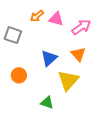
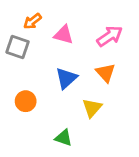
orange arrow: (37, 16) -> (32, 21), moved
pink triangle: (56, 19) -> (64, 35), moved
yellow triangle: (68, 80) -> (92, 108), size x0.7

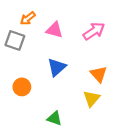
orange triangle: (106, 73) -> (99, 74), moved
yellow triangle: (92, 108) -> (92, 99), moved

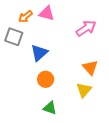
pink triangle: (54, 30) -> (47, 13), moved
blue triangle: (57, 67) -> (39, 53), moved
orange circle: (22, 87) -> (46, 79), moved

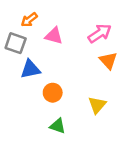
pink triangle: (47, 13) -> (54, 36), moved
blue triangle: (39, 53) -> (30, 69), moved, turned 30
orange triangle: (90, 68) -> (108, 61), moved

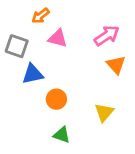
orange arrow: (29, 20) -> (41, 16), moved

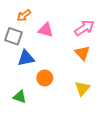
orange arrow: (41, 16) -> (24, 15), moved
orange triangle: (116, 65) -> (82, 53), moved
green triangle: (62, 135) -> (20, 97), moved

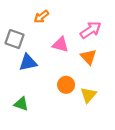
orange arrow: (24, 15) -> (41, 17), moved
pink triangle: (46, 30) -> (60, 45), moved
orange circle: (45, 78) -> (66, 85), moved

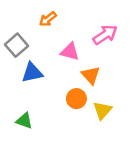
gray square: (15, 39) -> (16, 45), turned 30
orange triangle: (88, 57) -> (91, 75), moved

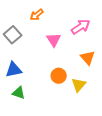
pink triangle: (70, 52) -> (54, 40), turned 42
blue triangle: (32, 73) -> (14, 70), moved
orange triangle: (91, 75) -> (88, 58), moved

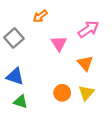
orange triangle: (88, 58) -> (85, 63), moved
blue triangle: (14, 70) -> (15, 76), turned 30
orange circle: (59, 76) -> (62, 93), moved

